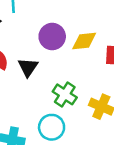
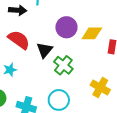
green cross: (65, 94) -> (63, 65), moved

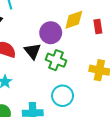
purple circle: (66, 27) -> (51, 33), moved

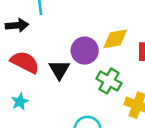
green cross: (56, 60) -> (109, 81), moved

